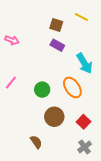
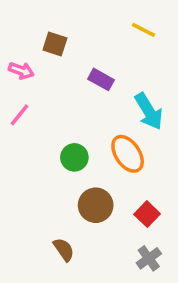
brown square: (56, 25) -> (55, 44), moved
pink line: (11, 82) -> (19, 115), moved

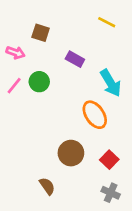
green circle: (74, 157) -> (39, 82), moved
gray cross: (149, 258) -> (111, 193), turned -30

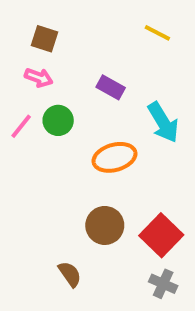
brown square: (41, 33) -> (45, 39), moved
pink arrow: (15, 53) -> (39, 78), moved
orange ellipse: (95, 115) -> (115, 157), moved, turned -72
red square: (109, 160) -> (161, 235), size x1.5

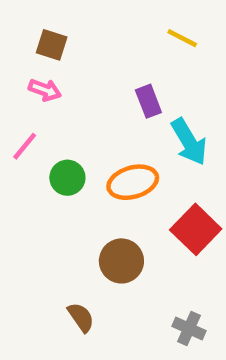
purple rectangle: (111, 87) -> (148, 101), moved, turned 40
green circle: (58, 120) -> (67, 178), moved
red square: (161, 235) -> (196, 229), moved

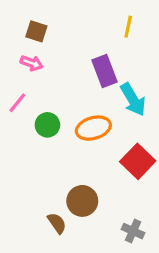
yellow line: (182, 38) -> (128, 27), turned 75
purple rectangle: (148, 101) -> (104, 71), size x1.4
brown circle: (121, 261) -> (82, 201), moved

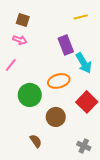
yellow line: (128, 27) -> (81, 17), turned 64
green circle: (47, 125) -> (30, 95), moved, size x1.5
brown circle: (82, 201) -> (56, 117), moved

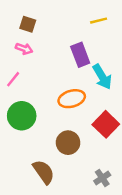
green circle: (30, 95) -> (22, 116), moved
brown semicircle: (36, 141) -> (44, 172), size x1.5
gray cross: (84, 146) -> (102, 178), turned 32

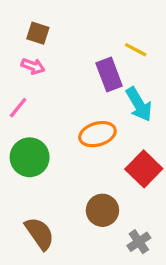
yellow line: (99, 21) -> (136, 50), moved, turned 42
brown circle: (68, 143) -> (102, 210), moved
brown semicircle: (44, 172) -> (40, 233), moved

